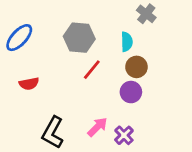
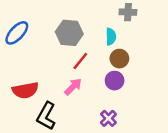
gray cross: (146, 14) -> (128, 12), turned -35
red semicircle: (29, 84) -> (25, 90), moved, size x1.5
pink arrow: (97, 127) -> (73, 87), moved

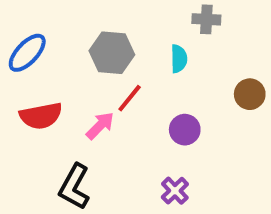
brown circle: (119, 59) -> (250, 94), moved
pink arrow: (73, 87) -> (100, 126), moved
red semicircle: (25, 90) -> (41, 116), moved

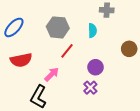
pink arrow: (100, 126) -> (52, 74), moved
purple cross: (175, 191) -> (90, 88), moved

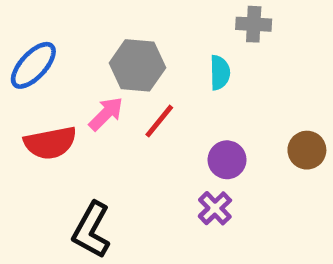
brown circle: (129, 49) -> (307, 150), moved
pink arrow: (52, 74) -> (106, 114), moved

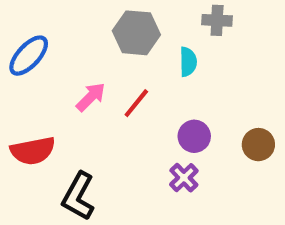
gray hexagon: (137, 65) -> (136, 33), moved
red semicircle: (50, 143) -> (33, 151), moved
brown circle: (307, 150) -> (258, 145), moved

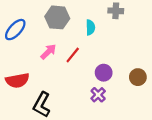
gray hexagon: (136, 33) -> (57, 17), moved
cyan semicircle: (188, 62) -> (90, 27), moved

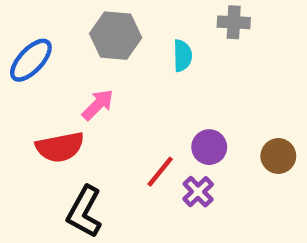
red line: (73, 55) -> (160, 172), moved
red semicircle: (17, 80) -> (60, 147), moved

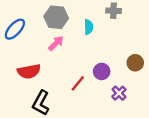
pink arrow: (98, 105) -> (56, 43), moved
brown circle: (278, 156) -> (135, 63), moved
purple cross: (198, 192) -> (119, 93), moved

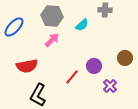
cyan semicircle: (89, 27) -> (82, 25), turned 48

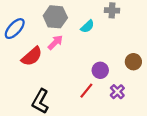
red semicircle: (27, 66) -> (32, 56), moved, turned -30
red line: (72, 77) -> (86, 91), moved

